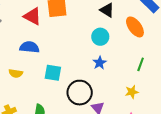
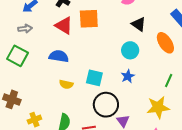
yellow semicircle: (16, 73) -> (66, 84), moved
cyan square: (53, 73) -> (94, 78), moved
yellow star: (132, 92) -> (158, 107), size x1.6

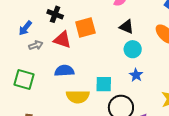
black triangle: (139, 24) -> (127, 27), moved
gray arrow: (25, 29) -> (36, 45), moved
yellow semicircle: (66, 84) -> (78, 97), size x1.6

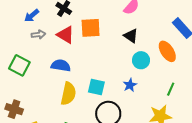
cyan circle: (133, 49) -> (141, 60), moved
yellow semicircle: (78, 97) -> (68, 94), turned -90

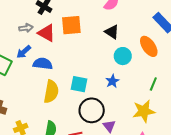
blue arrow: (32, 16) -> (24, 52), moved
gray arrow: (38, 35) -> (26, 28), moved

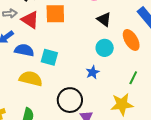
black triangle: (112, 32) -> (104, 19), moved
cyan square: (79, 84) -> (49, 57), moved
yellow semicircle: (51, 92) -> (31, 79), turned -90

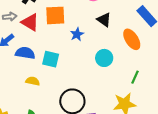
cyan circle: (105, 48) -> (104, 58), moved
blue star: (93, 72) -> (77, 34), moved
yellow semicircle: (31, 79) -> (33, 81), size x0.6

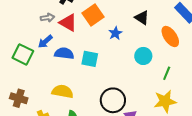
orange square: (55, 15) -> (93, 15), turned -30
green line: (135, 77) -> (167, 73), moved
yellow semicircle: (33, 81) -> (63, 91), moved, size x1.5

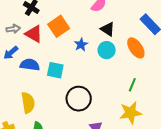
cyan circle: (143, 56) -> (107, 50), moved
yellow semicircle: (63, 91) -> (28, 103), turned 70
black circle: (113, 100) -> (79, 99), moved

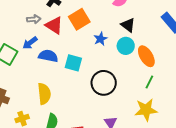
orange ellipse: (136, 48) -> (146, 56), moved
black circle: (79, 99) -> (104, 83), moved

